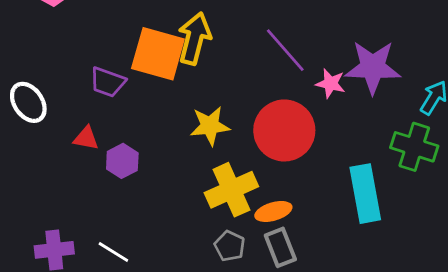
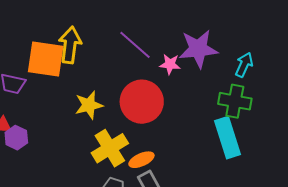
purple hexagon: (122, 161) -> (16, 138), moved
cyan rectangle: (365, 194) -> (228, 138), moved

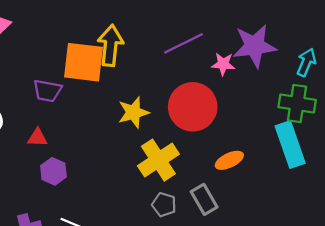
purple line: (135, 45) -> (183, 43), turned -66
purple hexagon: (16, 138) -> (53, 171), moved
orange ellipse: (141, 160) -> (229, 160), moved

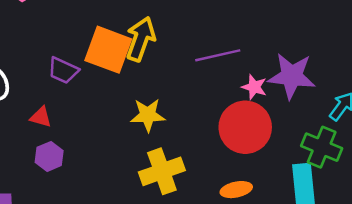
red circle: (193, 107) -> (245, 127), moved

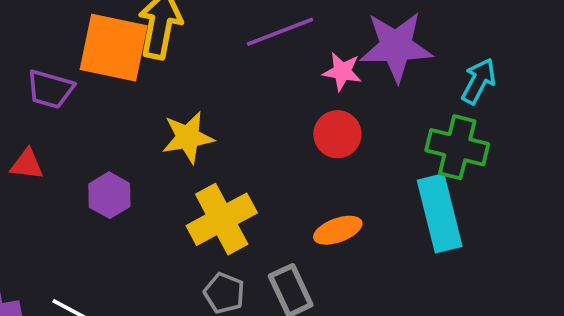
red circle: (245, 127) -> (337, 134), size x0.6
purple hexagon: (49, 156) -> (109, 195), moved

